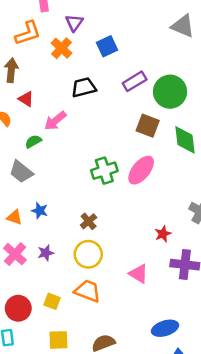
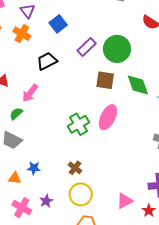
red star: (163, 234) -> (149, 211), moved
pink triangle: (139, 274) -> (125, 201), turned -48

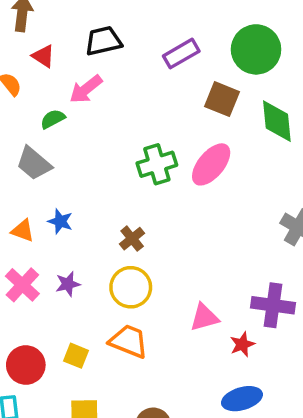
purple rectangle: (87, 47) -> (181, 54), moved
black trapezoid: (47, 61) -> (103, 41), moved

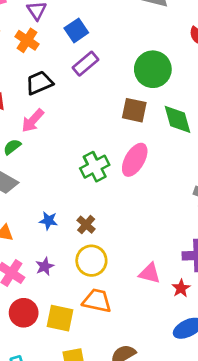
purple rectangle: (181, 54) -> (86, 64), moved
blue star: (60, 221) -> (48, 221), moved
pink triangle: (204, 317) -> (150, 273), turned 40
yellow square: (76, 356) -> (60, 318), size x1.5
red circle: (26, 365) -> (24, 313), moved

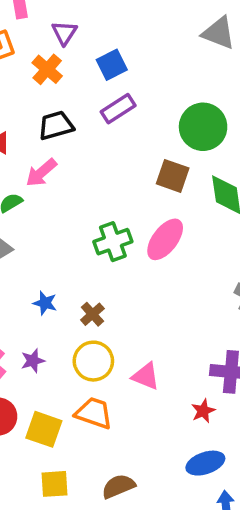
pink triangle: (150, 273) -> (146, 376), moved

